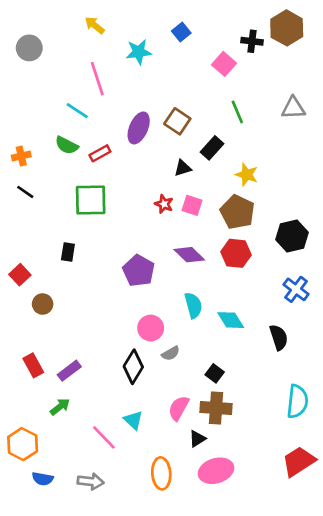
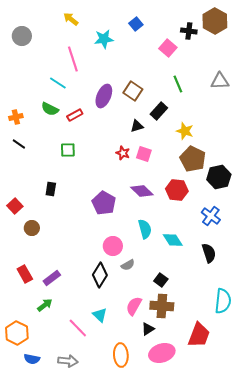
green square: (91, 200) -> (68, 150), size x0.6
brown pentagon: (237, 212) -> (193, 159), moved
blue cross: (296, 289) -> (211, 216), moved
red trapezoid: (299, 461) -> (199, 335), moved, turned 144

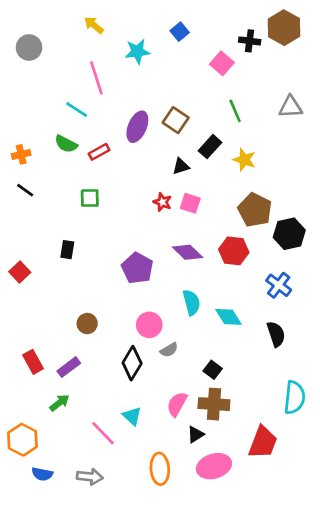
yellow star: (185, 131) -> (244, 160), moved
brown circle: (32, 228) -> (87, 324), moved

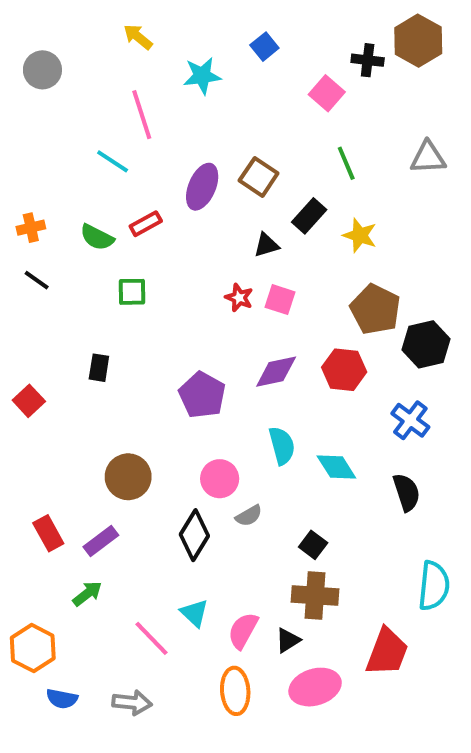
green semicircle: (66, 144) -> (97, 237), moved
purple diamond: (188, 252) -> (276, 372), turned -56
brown circle: (87, 324) -> (128, 477), size x1.5
pink semicircle: (177, 404) -> (243, 631), moved

